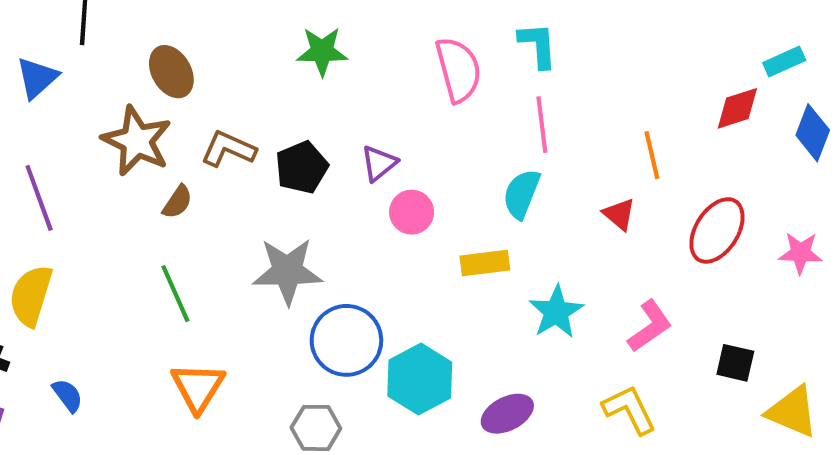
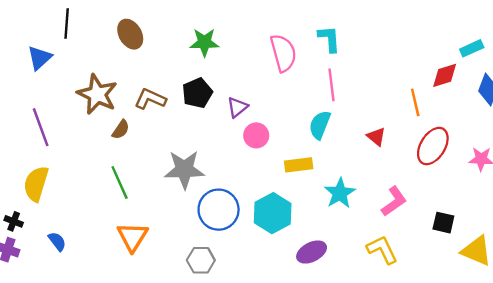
brown ellipse: (171, 72) -> (130, 34), moved
orange line: (652, 155) -> (415, 102), moved
black pentagon: (302, 167) -> (197, 93), moved
cyan hexagon: (420, 379) -> (273, 213), moved

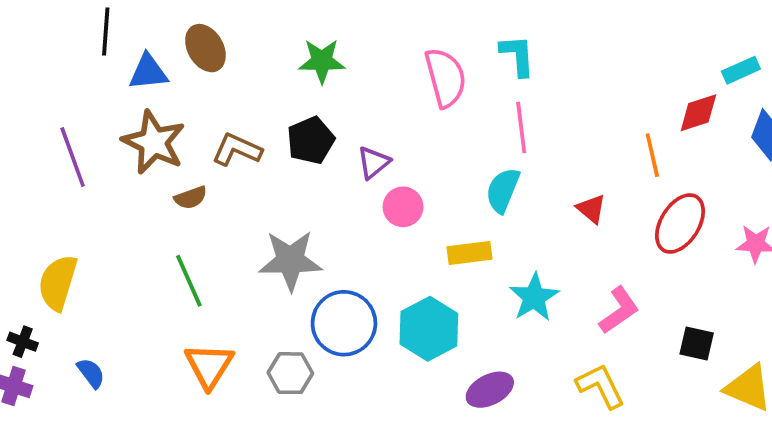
blue triangle: (40, 58) -> (148, 72), moved, turned 36
purple line: (41, 127) -> (73, 157), moved
brown semicircle: (121, 130) -> (191, 198), turned 36
gray hexagon: (201, 260) -> (290, 373), moved

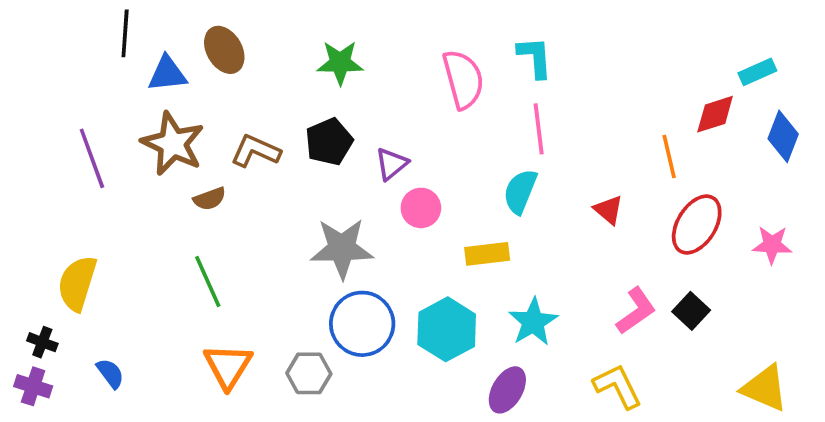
gray star: (290, 260) -> (342, 248), moved
cyan star: (534, 297) -> (533, 322), moved
black square: (697, 344) -> (691, 311), moved, turned 30
purple ellipse: (490, 390) -> (507, 390), turned -33

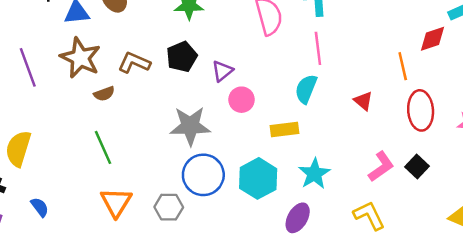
red ellipse: (697, 225) -> (421, 110), turned -36

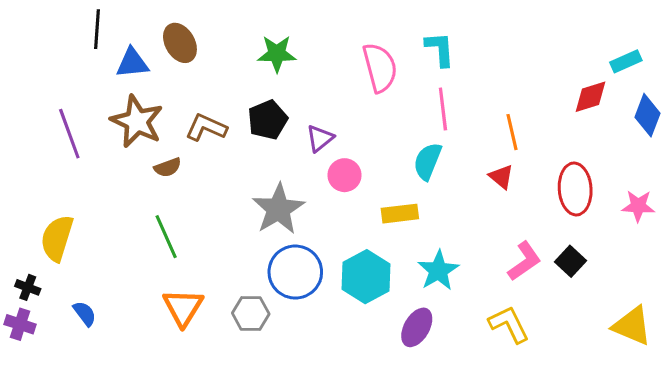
orange line: (403, 66) -> (512, 132), moved
gray star: (190, 126) -> (278, 209), turned -30

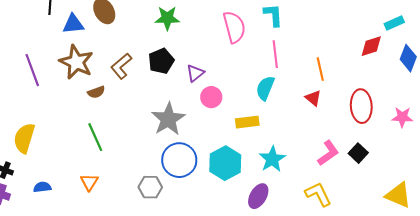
brown L-shape: (206, 127) -> (121, 66), turned -64
orange triangle: (183, 307) -> (89, 182), moved, size x0.7
blue semicircle: (85, 314) -> (42, 187), turned -60

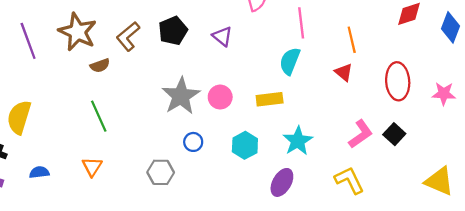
purple triangle: (195, 73) -> (222, 36), moved, turned -42
pink circle: (211, 97) -> (220, 97), moved
blue circle: (179, 160) -> (193, 142), size x0.5
cyan hexagon: (225, 163) -> (245, 145), size x0.7

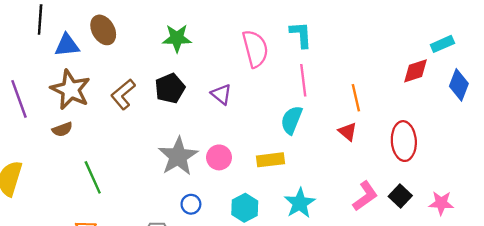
brown semicircle: (100, 66) -> (62, 129), moved
pink star: (444, 94) -> (441, 203), moved

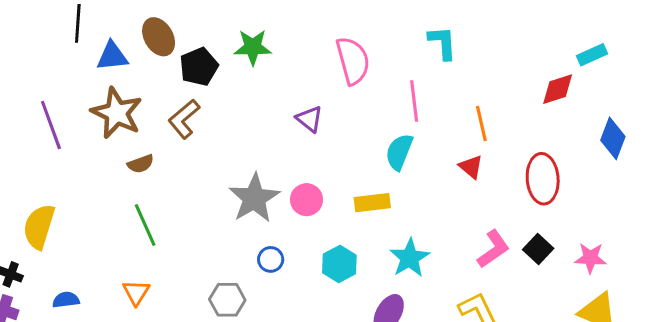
cyan L-shape: (301, 35) -> (443, 43), moved
blue diamond: (459, 85) -> (613, 138), moved
black pentagon: (170, 88) -> (199, 67), moved
brown semicircle: (62, 129) -> (141, 164), moved

